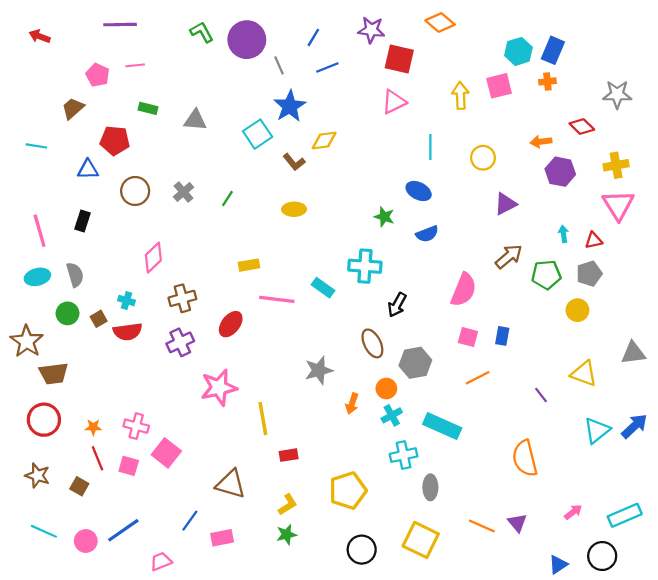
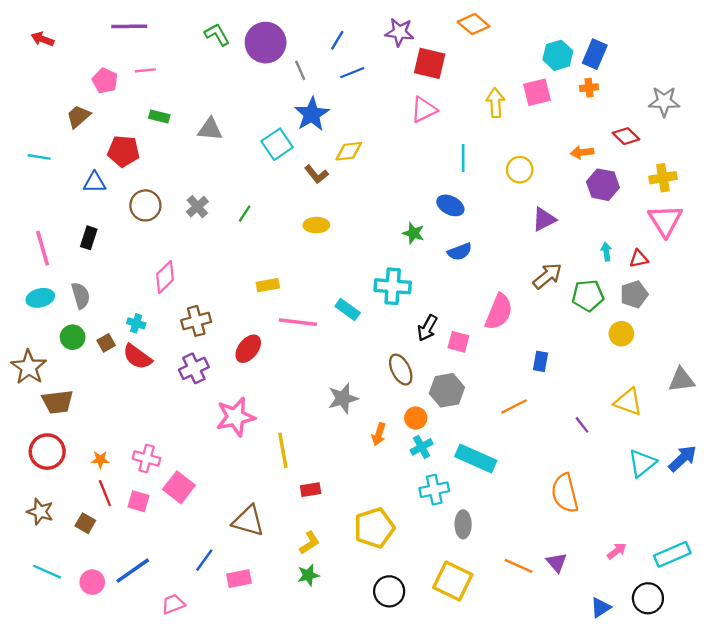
red semicircle: (128, 332) -> (137, 357), turned 44
pink square: (468, 337) -> (458, 342), moved

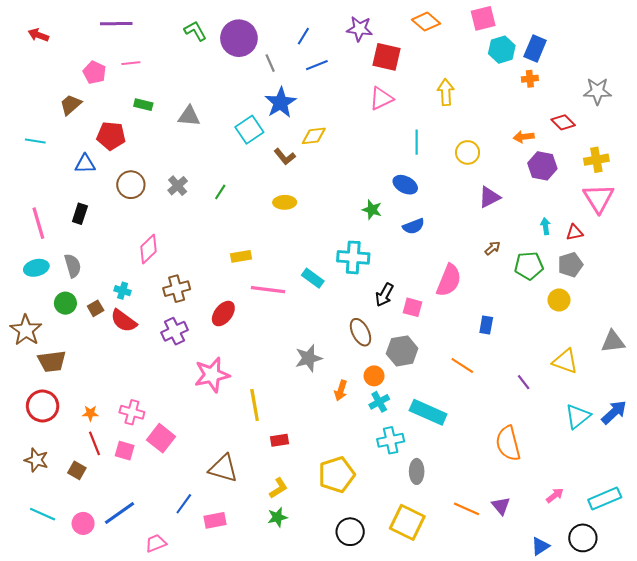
pink square: (537, 92) -> (483, 18), moved
brown arrow: (547, 276) -> (492, 248), size x0.6
orange line: (514, 406) -> (462, 365), turned 60

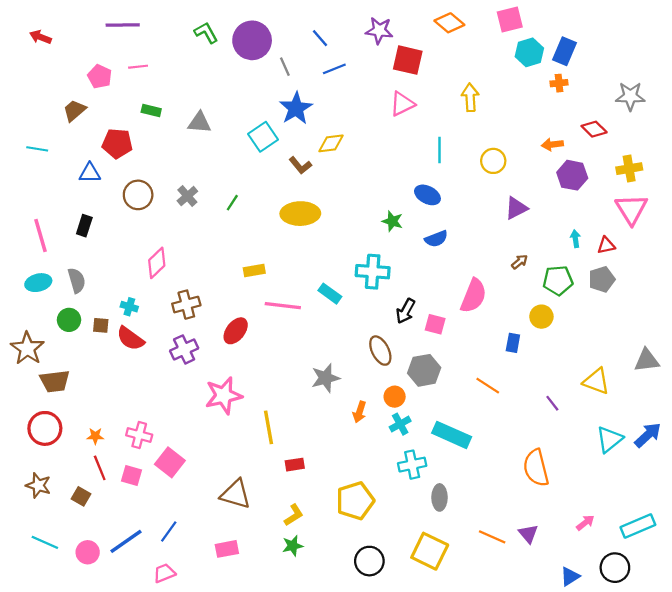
blue line: (303, 36) -> (320, 38), turned -72
yellow ellipse: (285, 202) -> (300, 214), size x1.6
yellow circle: (559, 300) -> (541, 317), moved
brown square: (96, 308) -> (101, 325), turned 35
blue line: (184, 504) -> (169, 531), moved

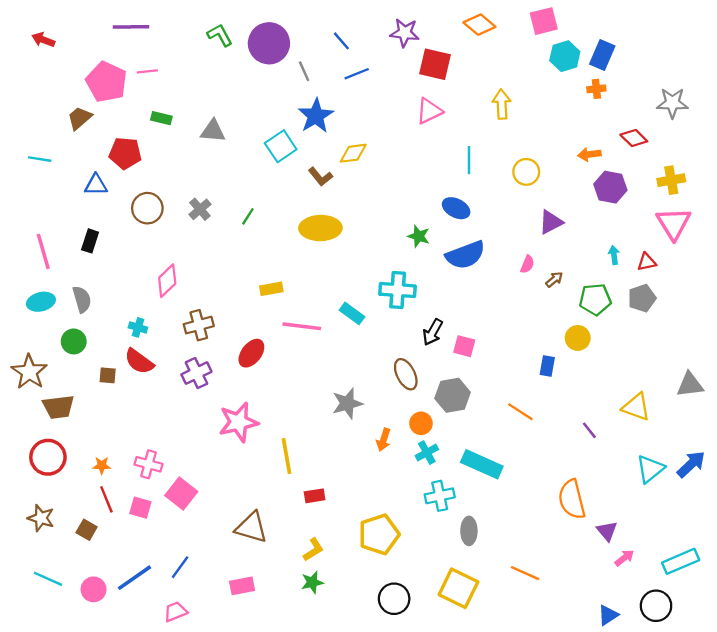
pink pentagon: (100, 77) -> (106, 82), size x1.6
blue semicircle: (436, 239) -> (465, 255), size x1.6
pink semicircle: (473, 296) -> (527, 264), moved, size x0.5
brown square: (101, 325) -> (108, 375), moved
purple triangle: (528, 534) -> (607, 531), moved

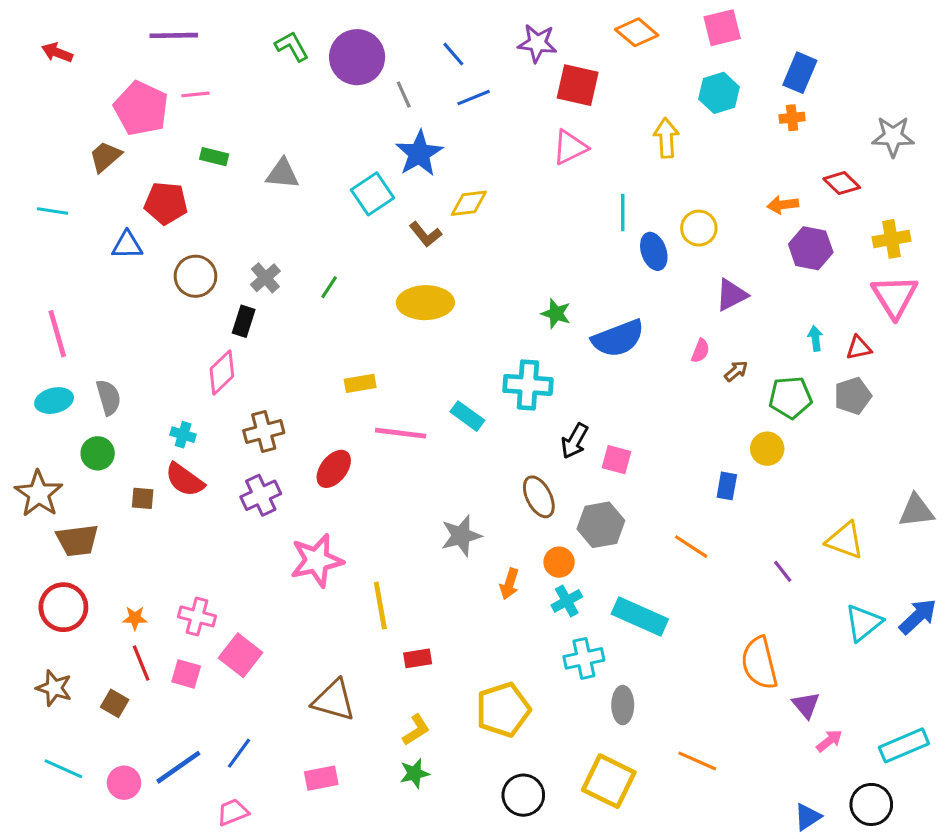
cyan hexagon: (565, 56) -> (719, 93), moved
blue ellipse: (456, 208) -> (654, 251), moved, turned 44
black rectangle: (90, 241) -> (244, 321), moved

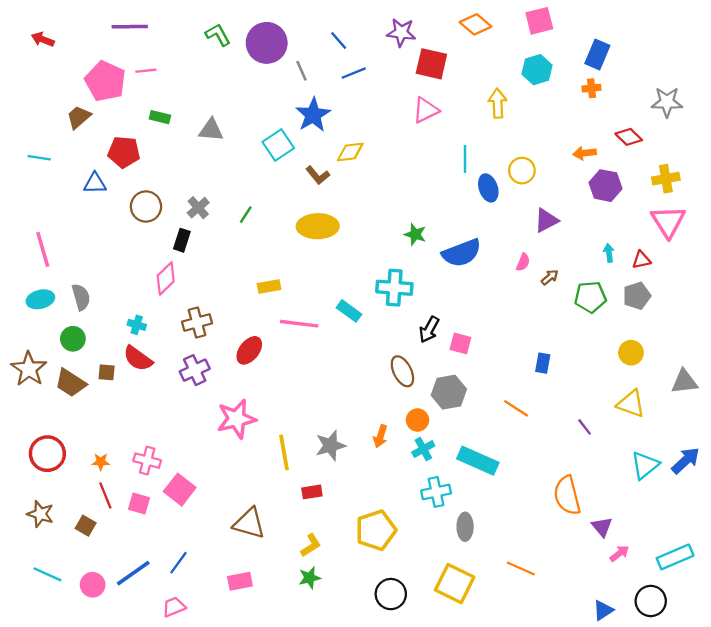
yellow circle: (767, 449) -> (631, 353), moved
gray star: (461, 536) -> (330, 446), moved
brown trapezoid: (77, 540) -> (71, 383), moved, turned 40

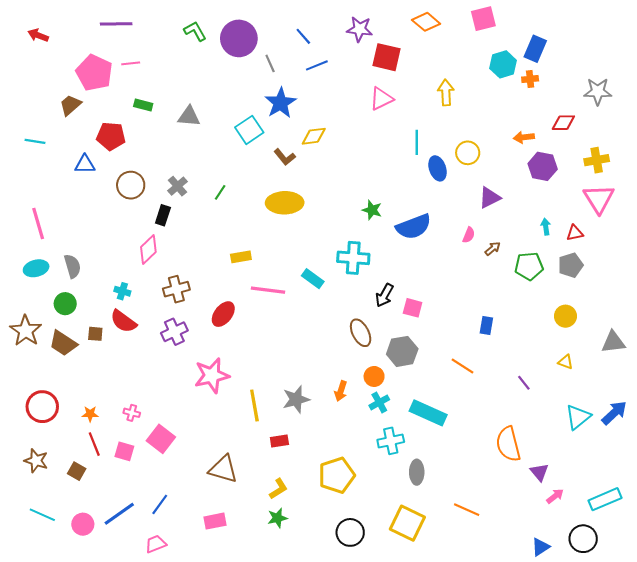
cyan hexagon: (537, 70) -> (503, 64), moved
red diamond: (629, 137) -> (563, 123), turned -45
yellow triangle: (631, 404) -> (565, 362), size x0.6
pink cross: (147, 461) -> (132, 413), size x0.7

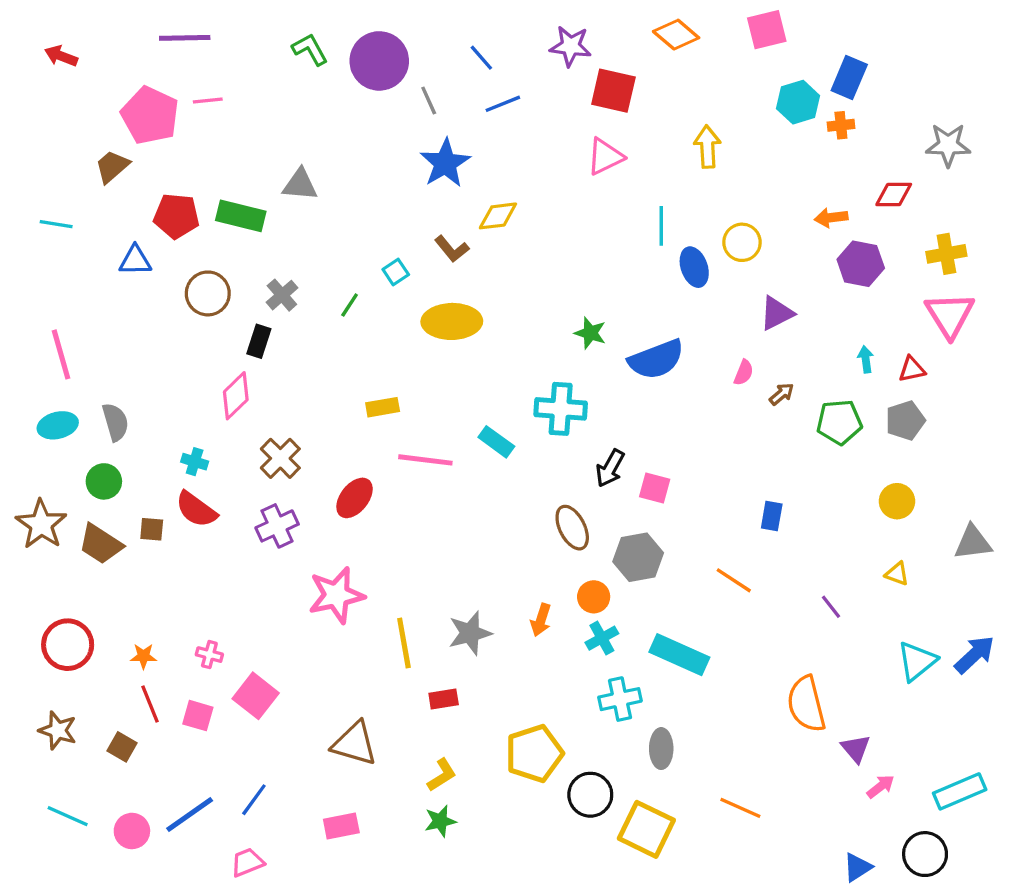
green rectangle: (143, 105) -> (241, 216), moved, size x1.6
cyan square: (249, 130) -> (396, 272), moved, size x0.6
brown cross: (176, 289) -> (280, 458), turned -30
black circle: (350, 532) -> (590, 795), moved

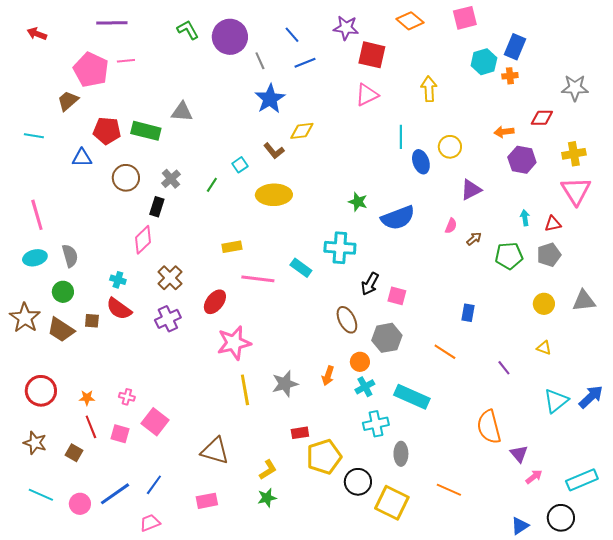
gray triangle: (973, 542) -> (584, 301), moved
pink star: (336, 595) -> (234, 343), moved
red rectangle: (444, 699) -> (300, 433), moved

